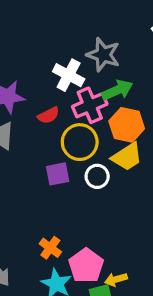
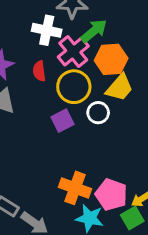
red semicircle: (48, 115) -> (39, 71), turned 126
orange cross: (50, 248) -> (75, 188), size x1.5

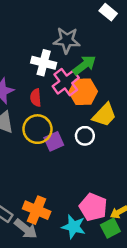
orange hexagon: (111, 59) -> (83, 92), moved
yellow circle: (74, 87) -> (37, 129), moved
orange cross: (75, 188) -> (37, 210), moved

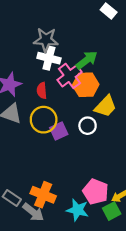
gray star: (67, 40) -> (46, 40), moved

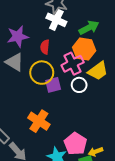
pink cross: (70, 76) -> (73, 64), moved
orange cross: (43, 195) -> (39, 121), moved

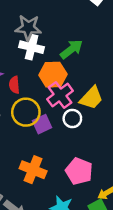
red semicircle: (45, 47) -> (14, 85), moved
orange hexagon: (84, 49) -> (53, 75), moved
pink pentagon: (75, 144) -> (79, 171), moved

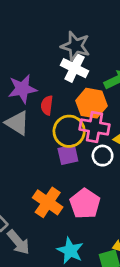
pink cross: (60, 95) -> (95, 127), turned 35
yellow circle: (26, 112) -> (69, 131), moved
pink pentagon: (79, 171) -> (85, 204), moved

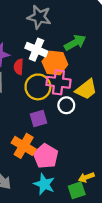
white cross: (74, 68) -> (36, 50), moved
purple square: (68, 155) -> (39, 119), moved
pink pentagon: (85, 204) -> (46, 156), moved

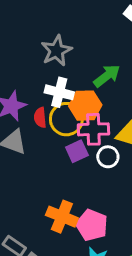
gray star: (39, 17) -> (56, 51), turned -30
yellow circle: (38, 87) -> (66, 119), moved
purple square: (39, 119) -> (77, 151), moved

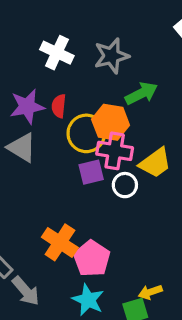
gray star: (56, 51) -> (112, 56), moved
white cross: (59, 92) -> (57, 53), moved
red semicircle: (40, 117) -> (59, 106), moved

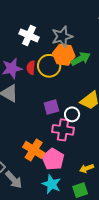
orange hexagon: (111, 122) -> (64, 55), moved
yellow circle: (86, 133) -> (49, 66), moved
pink cross: (115, 151) -> (63, 130), moved
yellow arrow: (150, 292) -> (87, 168), moved

